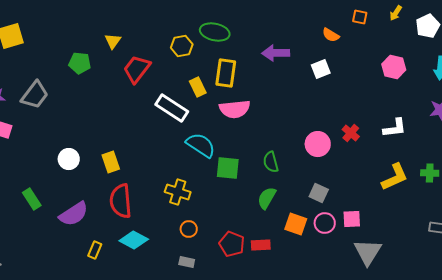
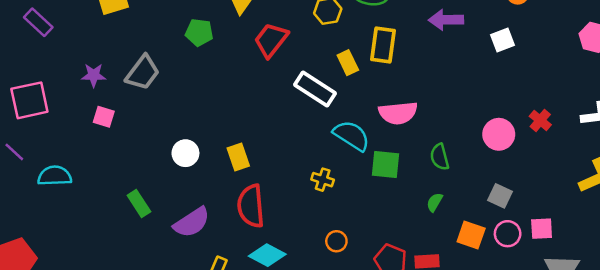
pink semicircle: (235, 109) -> (398, 113), moved
yellow cross: (178, 192) -> (323, 180), moved, size x0.7
green semicircle: (267, 198) -> (435, 202), size x0.7

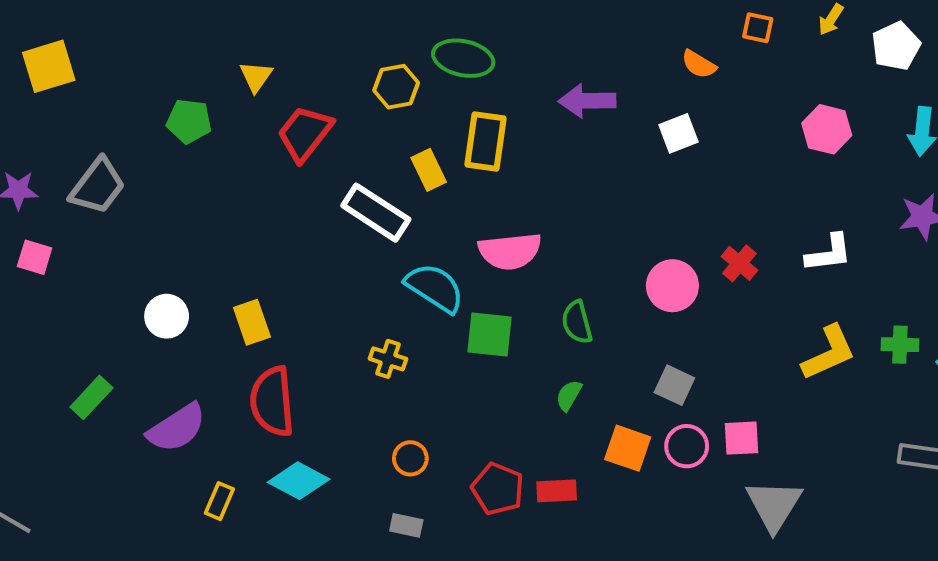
green rectangle: (139, 203) -> (91, 397), turned 76

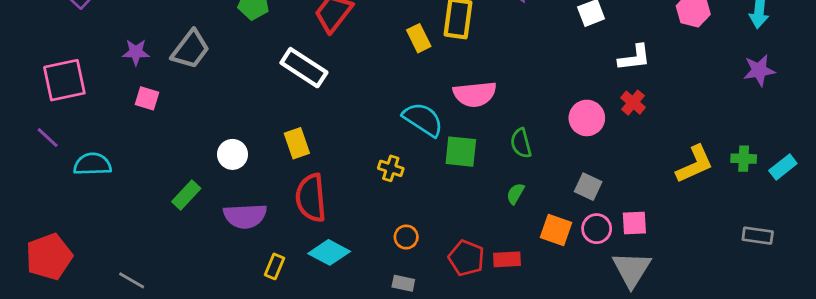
white rectangle: (376, 213) -> (304, 68), moved
white L-shape: (829, 253) -> (634, 58), moved
white circle: (167, 316) -> (232, 154), moved
purple semicircle: (177, 428) -> (245, 216), turned 30
gray triangle: (774, 505) -> (632, 269), moved

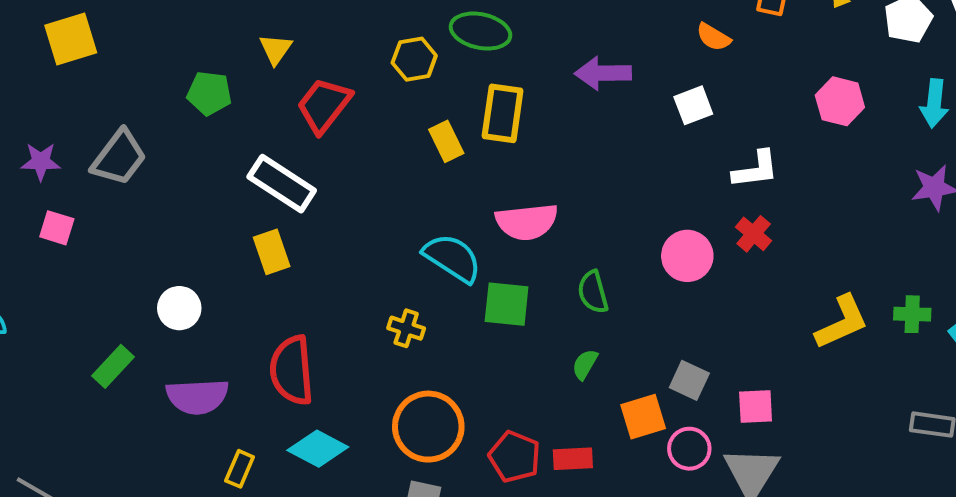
yellow rectangle: (297, 143) -> (272, 252), moved
gray square: (588, 187) -> (689, 380), moved
pink circle: (597, 229) -> (689, 449), moved
orange square: (556, 230) -> (643, 417), turned -36
orange circle: (406, 237) -> (428, 427), size x2.0

